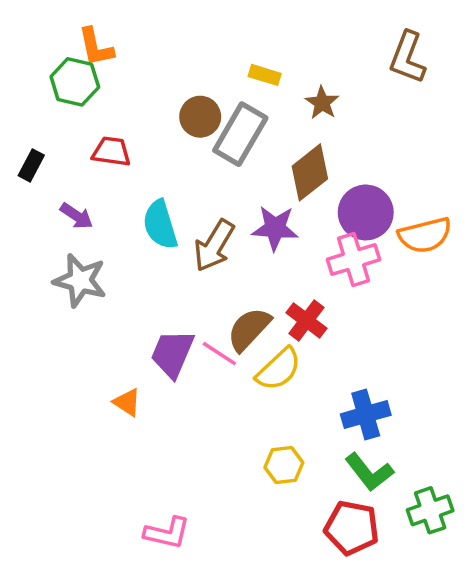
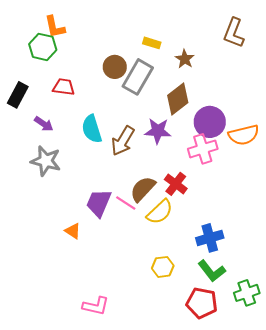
black rectangle: (31, 165) -> (18, 95), size x1.4

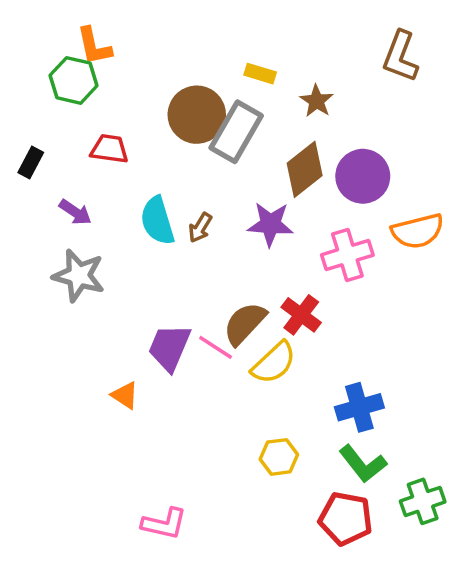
brown circle: (115, 67) -> (197, 115), size x1.4
black rectangle: (18, 95) -> (31, 163), size x0.7
purple circle: (210, 122) -> (363, 176), moved
brown arrow: (123, 141) -> (200, 228), moved, size x0.6

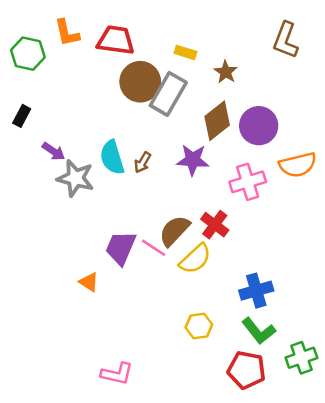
green hexagon: (74, 80) -> (28, 54), moved
red trapezoid: (109, 149) -> (116, 40), moved, size x1.4
gray star: (79, 276) -> (75, 178), moved

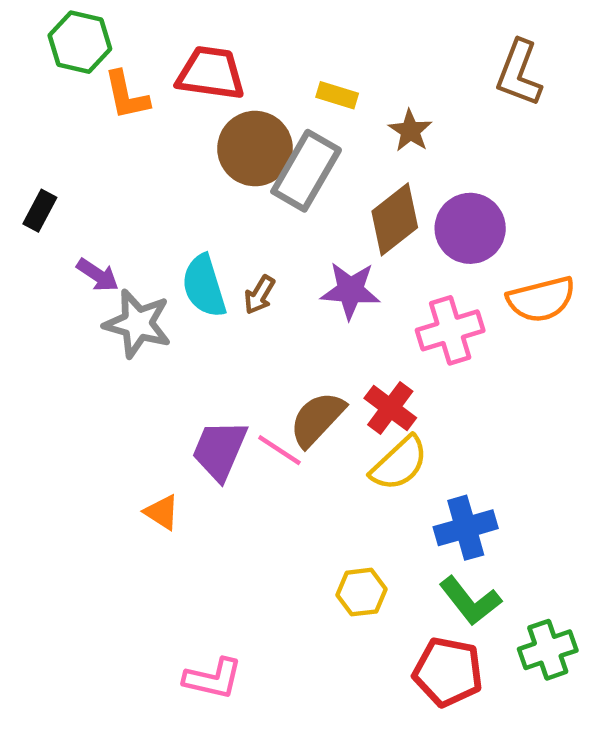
orange L-shape: (67, 33) -> (126, 95), moved
green hexagon: (28, 54) -> (80, 42), moved
yellow semicircle: (195, 259) -> (399, 463), moved

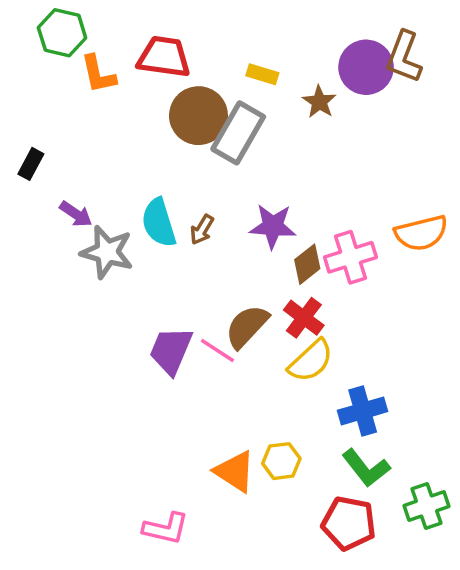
brown diamond: (395, 219) -> (307, 264), moved, size x0.7
purple circle: (470, 228) -> (366, 67), moved
orange triangle: (162, 512) -> (235, 471), moved, size x1.5

